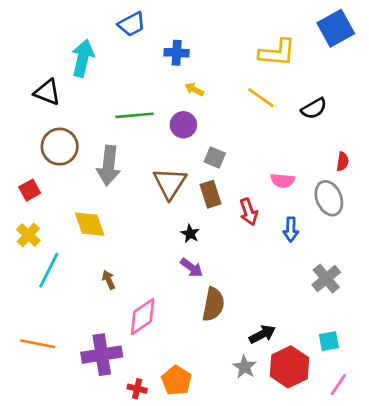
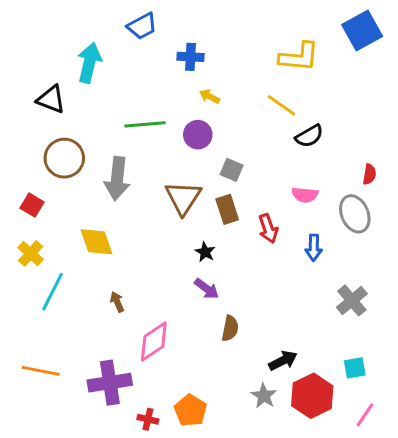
black semicircle: (314, 108) -> (309, 136), moved
red square: (30, 190) -> (32, 205), turned -30
brown semicircle: (213, 304) -> (230, 328), size x0.7

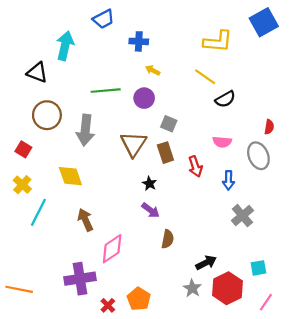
gray cross: (352, 300) -> (242, 216), moved
brown arrow: (117, 302) -> (85, 220), size x1.5
orange line: (41, 371) -> (19, 289), moved
red cross: (148, 419) -> (108, 305), turned 32

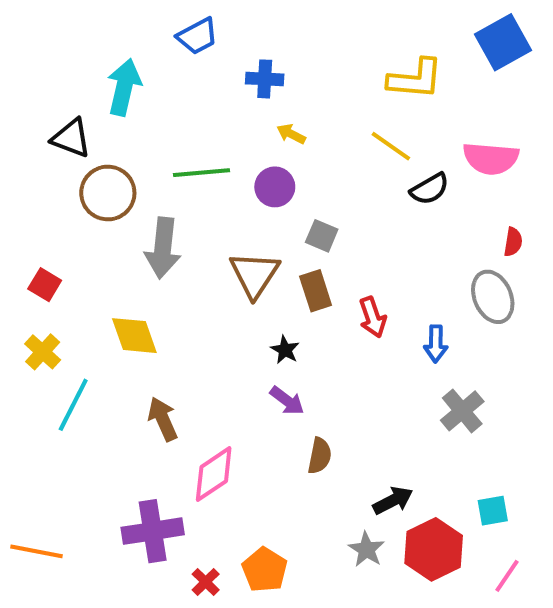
brown circle: (47, 115) -> (108, 193), moved
pink semicircle: (222, 142) -> (491, 158), moved, size x1.5

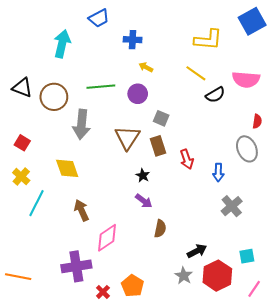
black triangle: (71, 138) -> (22, 88), moved

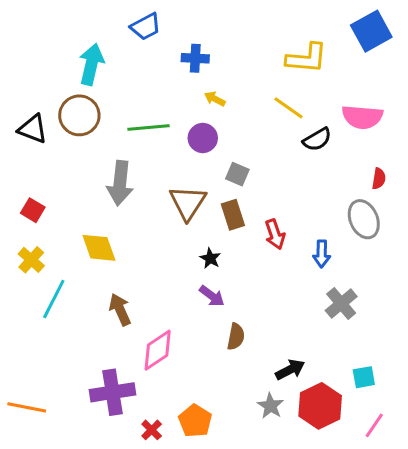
brown circle: (54, 97) -> (79, 115), moved

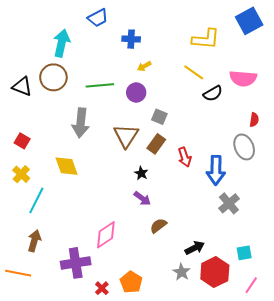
yellow arrow: (215, 99) -> (144, 66), turned -56
brown rectangle: (233, 215) -> (156, 144), turned 54
blue arrow: (322, 254) -> (216, 170), size x1.6
brown arrow: (120, 310) -> (34, 241), moved, turned 40
brown semicircle: (236, 337) -> (158, 226), turned -138

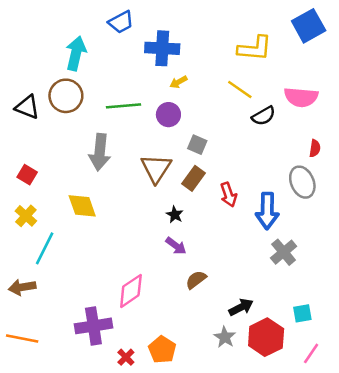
blue cross: (131, 39) -> (162, 48), size x1.5
brown arrow: (34, 241) -> (22, 287), moved, turned -115

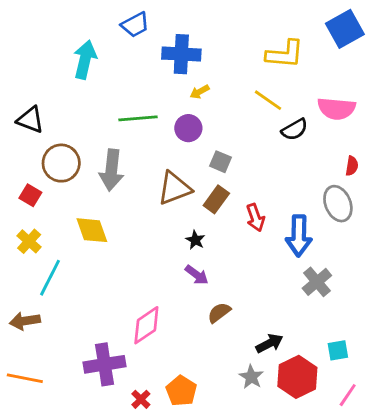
brown circle: (66, 96) -> (61, 163), moved
brown triangle: (156, 168) -> (174, 188), turned 36

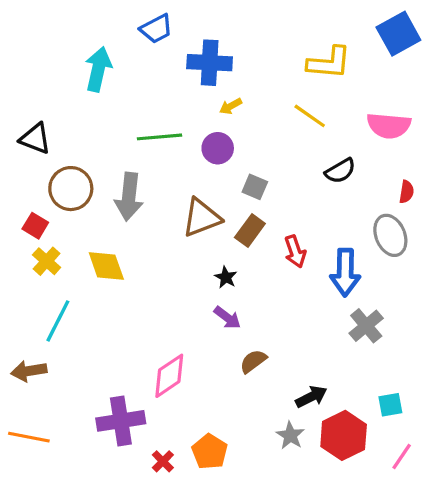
black semicircle: (295, 130) -> (340, 171), moved
yellow cross: (29, 241) -> (47, 261), moved

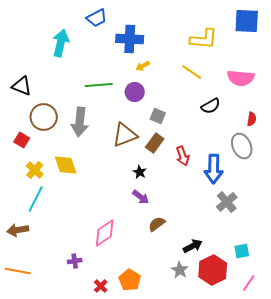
blue square: (398, 34) -> (247, 21), turned 32
yellow cross: (47, 261) -> (35, 170), moved
purple cross: (121, 421) -> (75, 261), size x0.5

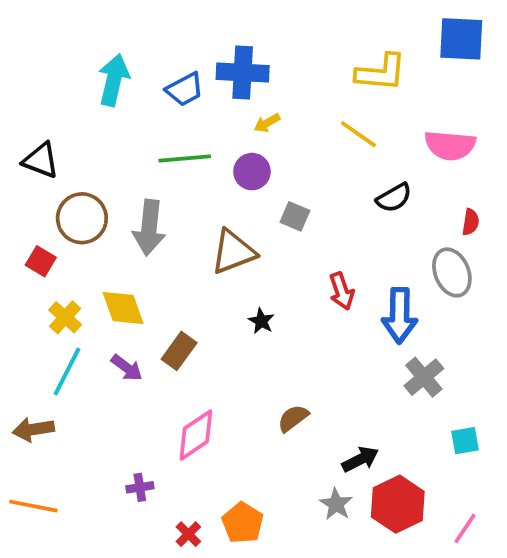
blue trapezoid: (97, 18) -> (185, 89), moved
brown rectangle: (155, 143) -> (179, 351), moved
purple arrow: (141, 197) -> (127, 368), moved
cyan square: (242, 251) -> (465, 441), moved

